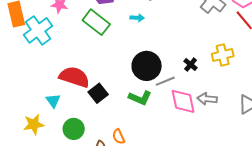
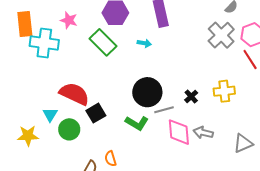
cyan cross: (38, 30) -> (44, 43), turned 36
green circle: (74, 129) -> (69, 129), moved

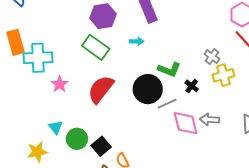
pink star: (69, 20) -> (60, 84), moved, turned 30
gray cross: (221, 35) -> (212, 56), moved, size x0.6
red semicircle: (74, 94) -> (101, 89), moved, turned -68
black square: (96, 113) -> (101, 146), moved
green L-shape: (137, 123) -> (169, 70), moved

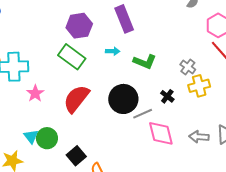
green L-shape: (169, 70) -> (145, 62), moved
gray arrow: (210, 120) -> (199, 137), moved
green circle: (77, 139) -> (47, 138), moved

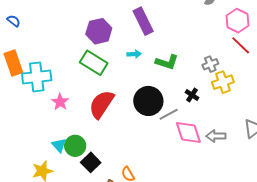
gray cross: (188, 67) -> (210, 64), turned 35
gray arrow: (199, 137) -> (216, 136), moved
black square: (76, 156) -> (91, 162), moved

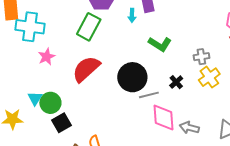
cyan arrow: (134, 54) -> (132, 15), moved, turned 80
green rectangle: (94, 63) -> (89, 27), turned 72
yellow cross: (223, 82) -> (209, 77), turned -30

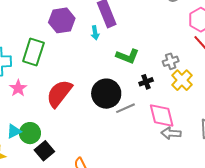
green rectangle: (89, 27) -> (33, 52), moved
black cross: (176, 82) -> (146, 82), moved, turned 32
cyan triangle: (35, 98) -> (14, 131), turned 42
pink diamond: (164, 118) -> (162, 115), moved

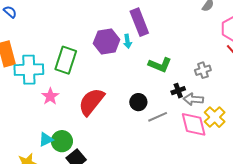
purple hexagon: (62, 20) -> (107, 42), moved
yellow cross: (182, 80) -> (215, 117), moved
black circle: (106, 94) -> (138, 102), size x0.6
gray arrow: (171, 133) -> (193, 99), moved

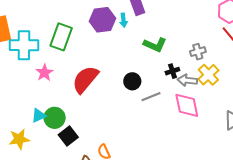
yellow cross: (215, 117) -> (208, 75), moved

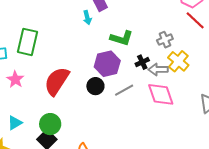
purple hexagon: (102, 20) -> (107, 64), moved
black circle: (132, 81) -> (95, 86), moved
green circle: (55, 118) -> (50, 124), moved

